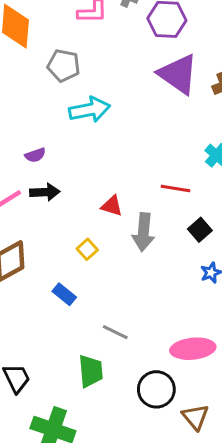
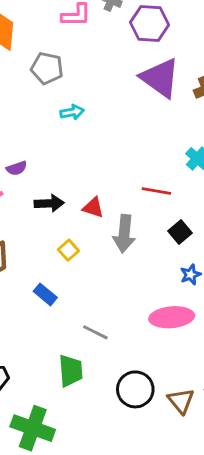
cyan arrow: (90, 110) -> (72, 112), size x0.6
purple semicircle: (35, 155) -> (17, 168), moved
black arrow: (45, 192) -> (49, 203), moved
pink ellipse: (193, 349) -> (172, 317), moved
brown triangle: (195, 417) -> (181, 401), moved

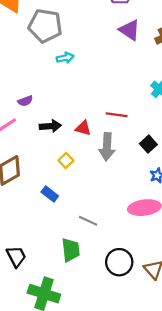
gray pentagon: (47, 68) -> (45, 26), size x1.4
purple triangle: (160, 78) -> (130, 30), size x0.7
red line: (156, 191) -> (117, 115), moved

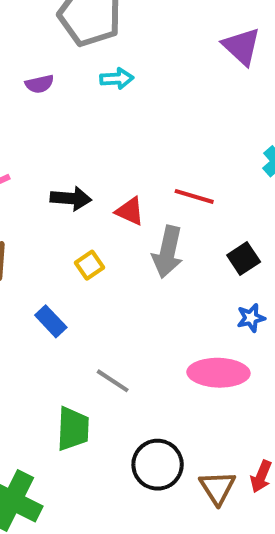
purple semicircle: (25, 101) -> (39, 84), moved

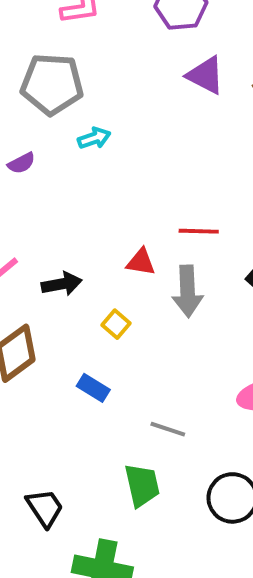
black arrow: (71, 198) -> (62, 284), moved

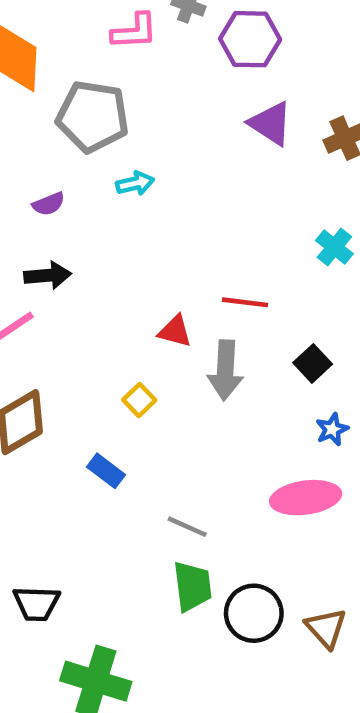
black arrow: (62, 284) -> (48, 275), moved
green trapezoid: (142, 485) -> (192, 586), moved
black trapezoid: (45, 508) -> (37, 603), turned 120

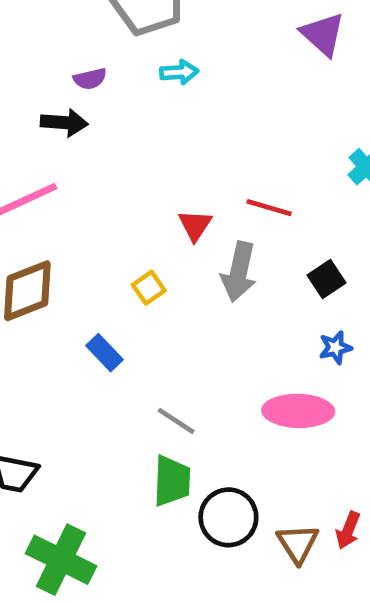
black arrow: (48, 275) -> (64, 123), moved
red triangle: (175, 331) -> (195, 225), turned 39

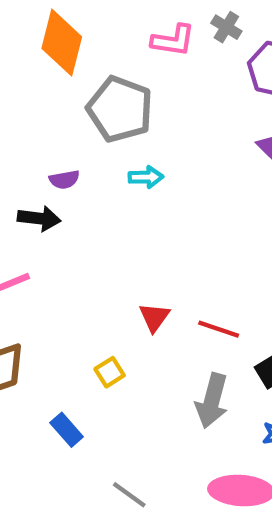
red line: (269, 208) -> (219, 329), moved
gray arrow: (239, 272) -> (212, 401), moved

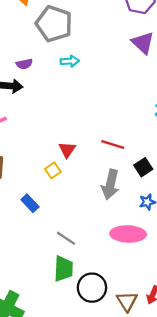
red triangle: (154, 317) -> (67, 150), moved

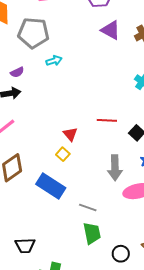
gray arrow: (110, 184) -> (115, 168), moved
blue rectangle: (30, 203) -> (51, 186), size x1.8
black circle: (92, 288) -> (121, 254), moved, size x0.7

